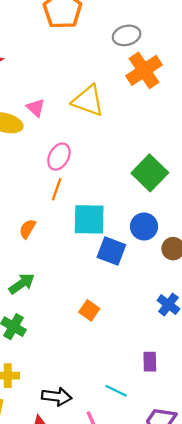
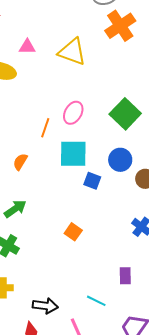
pink triangle: (36, 108) -> (27, 47), moved, turned -42
pink ellipse: (59, 157) -> (73, 113), moved
blue square: (111, 251) -> (92, 181), size x0.7

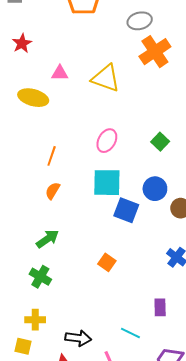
green square: (125, 114) -> (160, 142), size x0.6
orange line: (45, 128) -> (52, 156), moved
blue square: (92, 181) -> (126, 210), size x1.4

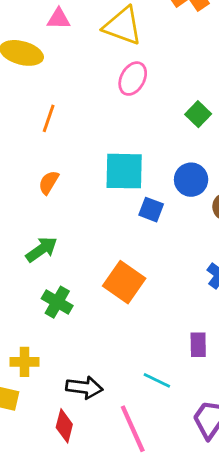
pink ellipse: (107, 141) -> (133, 79), moved
orange line: (52, 156) -> (49, 118), moved
blue square: (126, 210) -> (151, 210), size x0.7
orange square: (107, 262) -> (124, 282), size x1.6
green cross: (40, 277) -> (57, 302), moved

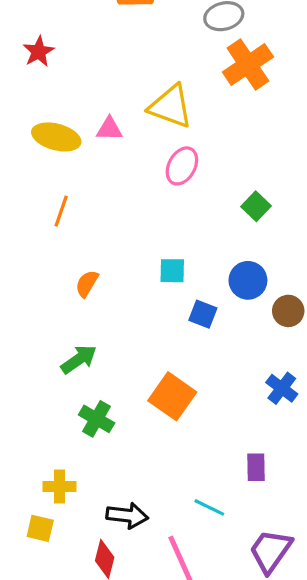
pink triangle: (59, 19) -> (109, 129), moved
orange line: (49, 118) -> (61, 211), moved
cyan square: (124, 171) -> (172, 271), size x0.6

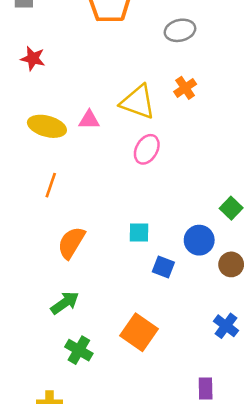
red star: (39, 52) -> (33, 58), turned -30
orange cross: (248, 64) -> (185, 88), moved, size x0.6
green square: (256, 206) -> (231, 208), moved
orange semicircle: (87, 284) -> (71, 243), size x1.5

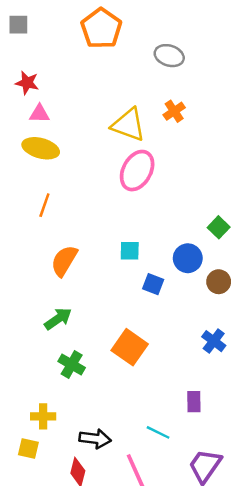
gray ellipse: (180, 30) -> (169, 56), turned 32
pink triangle: (89, 120) -> (39, 114), moved
pink ellipse: (147, 149) -> (137, 171), size x1.4

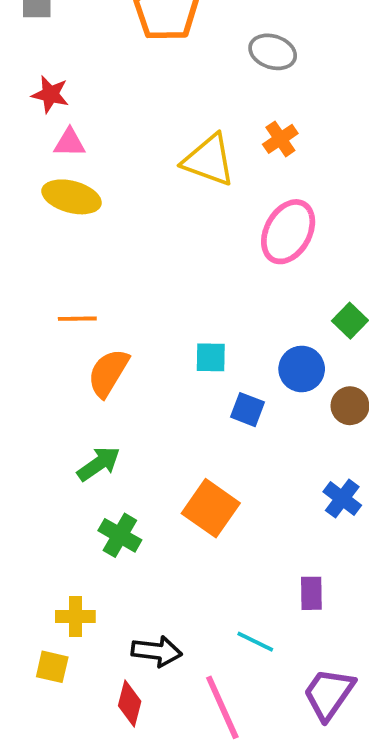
pink ellipse: (137, 171) -> (288, 232), moved
orange line: (44, 205) -> (77, 319), moved, turned 70

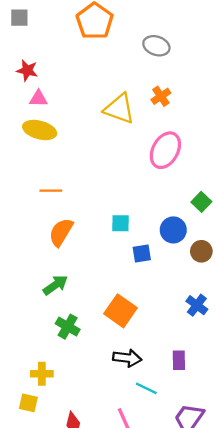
orange line: (77, 319) -> (51, 191), moved
blue square: (247, 410) -> (142, 254), turned -30
black arrow: (157, 651) -> (127, 358), moved

